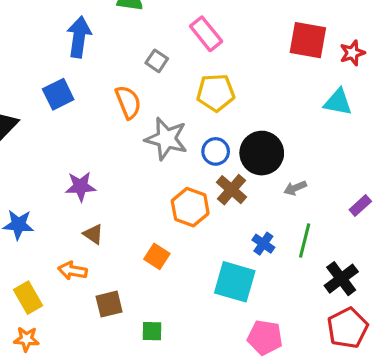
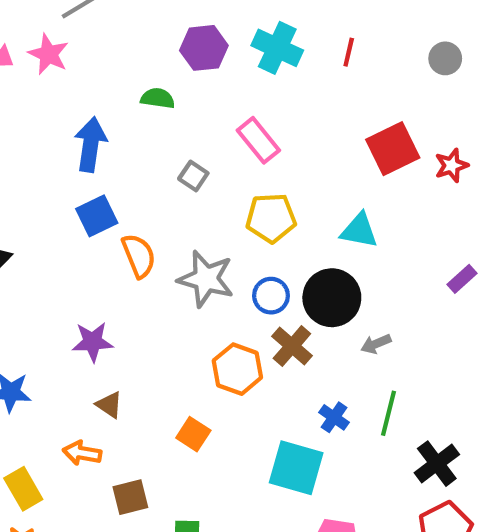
red square: (308, 40) -> (393, 149), turned -36
blue square: (58, 94) -> (97, 216), moved
orange semicircle: (128, 102) -> (139, 256), moved
cyan triangle: (338, 102) -> (359, 231), moved
purple rectangle: (360, 206) -> (462, 279), moved

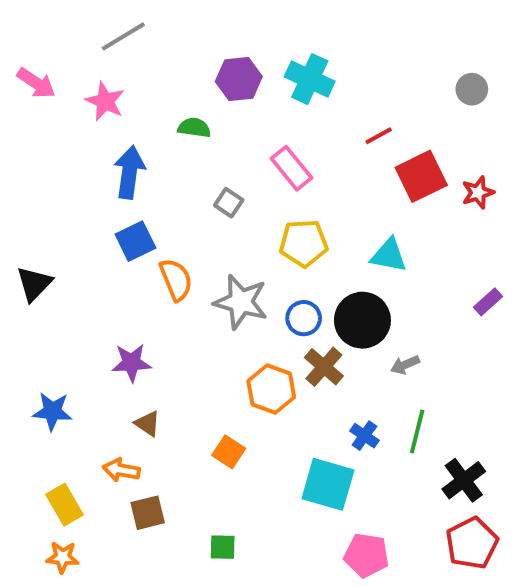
red line: (349, 52) -> (379, 136), moved, turned 48
pink star: (48, 54) -> (105, 101), moved
brown square: (130, 497) -> (148, 513), moved

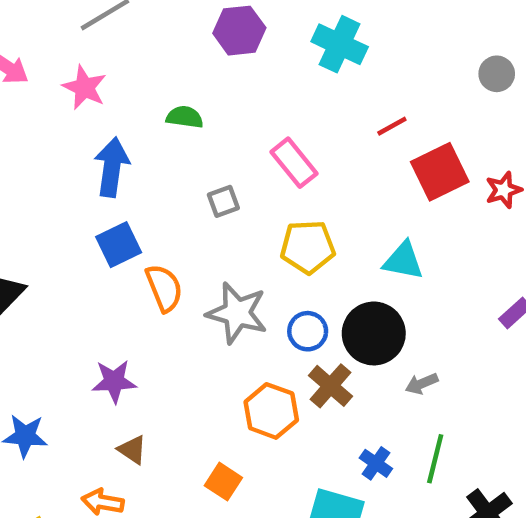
purple hexagon: (239, 79) -> (239, 31), moved
cyan cross: (310, 79) -> (340, 44), moved
gray square: (229, 203) -> (223, 201), turned 36

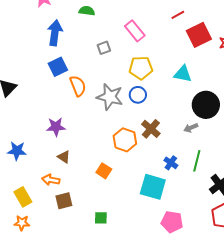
blue circle: (308, 331) -> (138, 95), moved
black circle: (374, 333) -> (206, 105), moved

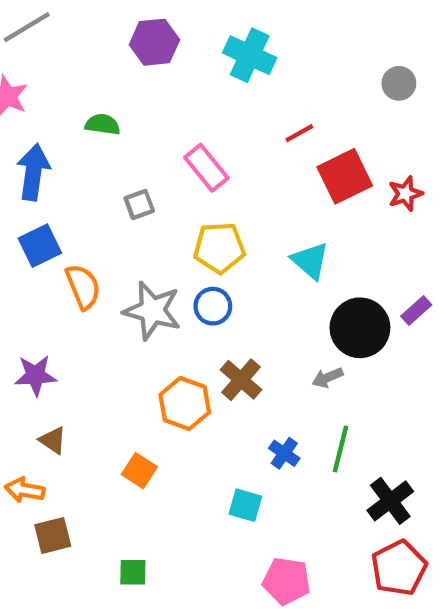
cyan triangle: (183, 74) -> (310, 261), turned 30
cyan square: (153, 187) -> (245, 505), size x0.6

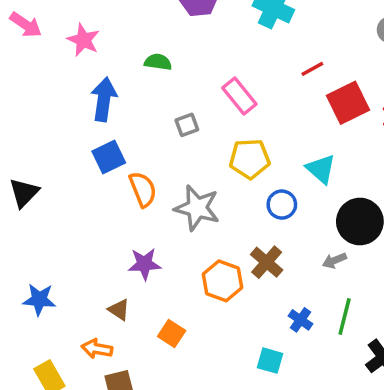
blue circle: (213, 306) -> (282, 205), moved
purple star: (35, 375) -> (144, 264), moved
orange square: (139, 471) -> (172, 333), moved

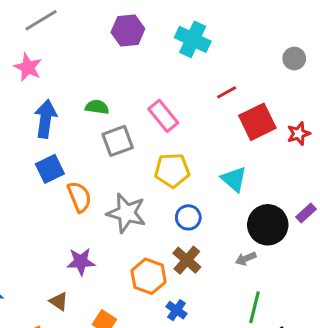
green semicircle: (158, 62) -> (97, 107), moved
gray square: (187, 125) -> (118, 141), size x1.5
blue circle: (282, 205) -> (188, 217), moved
blue cross: (301, 320) -> (176, 310), moved

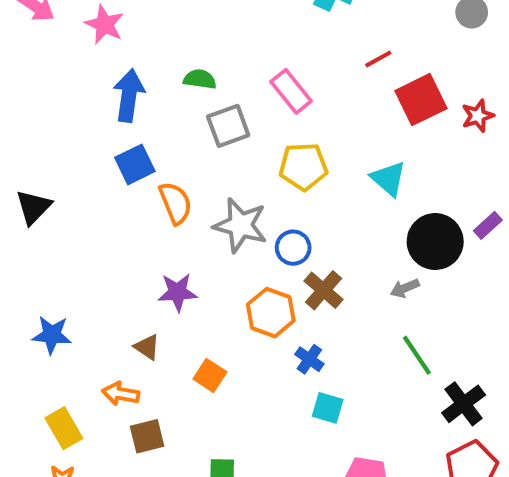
blue circle: (188, 217) -> (293, 248), moved
green line: (254, 307) -> (417, 355), turned -48

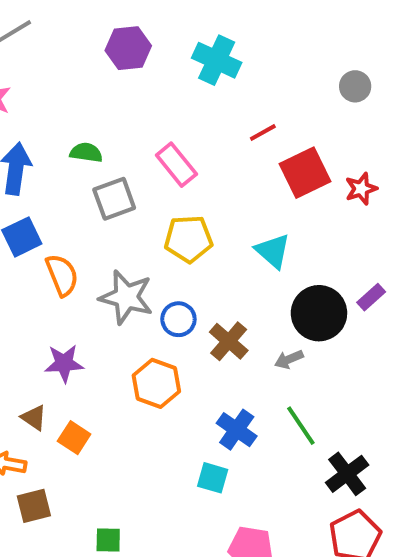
brown cross: (324, 290) -> (229, 341), moved
blue cross: (309, 359) -> (237, 430), moved, size x1.4
orange square: (210, 375) -> (74, 438), moved

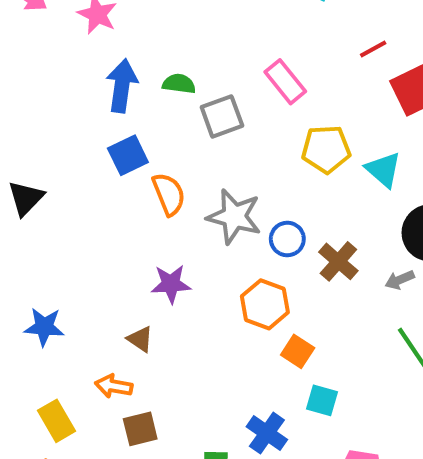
green semicircle: (86, 153) -> (179, 84), moved
yellow pentagon: (188, 239) -> (326, 149), moved
blue cross: (237, 430) -> (267, 433), moved
orange square: (74, 438) -> (298, 351), moved

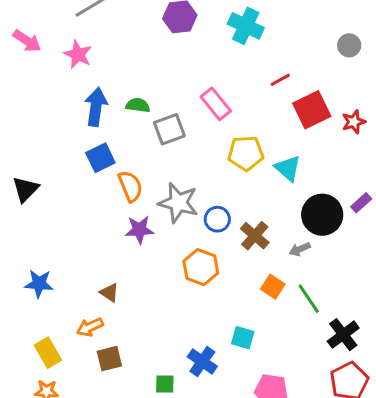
purple star: (171, 284) -> (139, 230), moved
orange square: (298, 351) -> (273, 287), moved
orange arrow: (114, 386) -> (90, 327), turned -35

